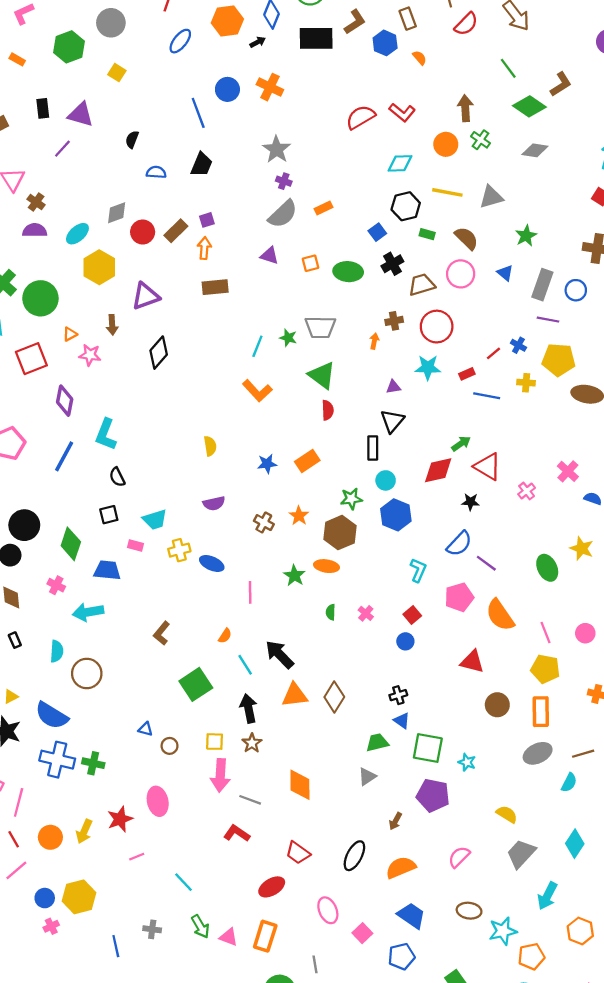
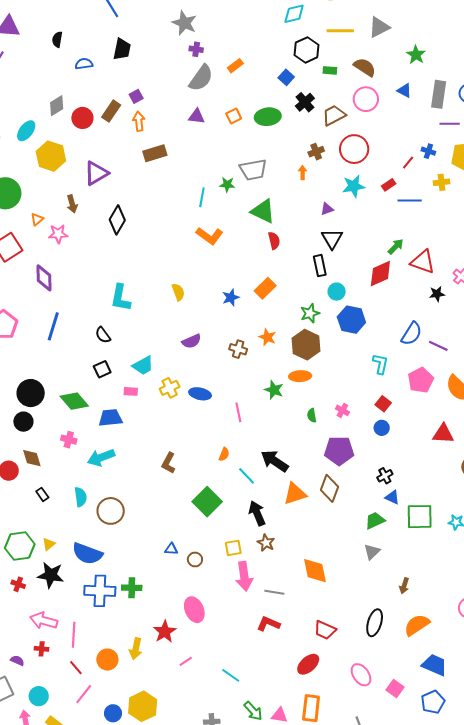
cyan L-shape: (106, 434) -> (120, 298), moved
black star: (470, 502) -> (437, 294), moved
green diamond: (71, 544) -> (74, 401), turned -48
purple pentagon: (433, 795) -> (339, 451), moved

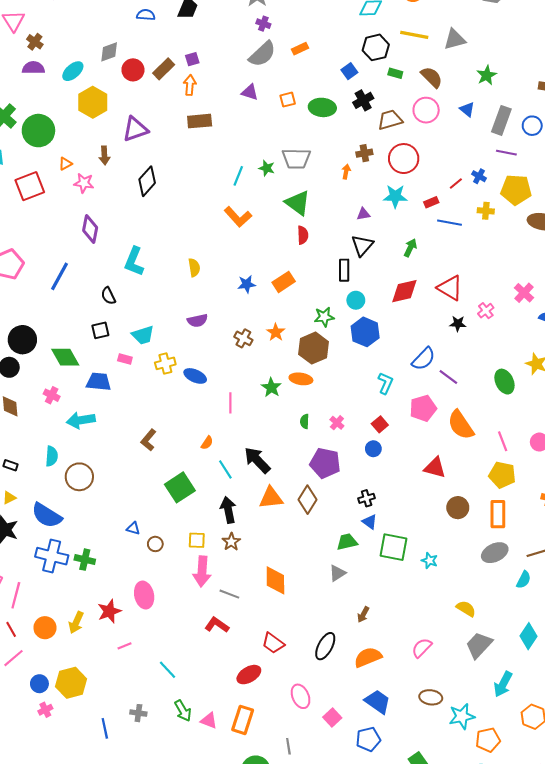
green arrow: (396, 247) -> (410, 248), moved, turned -30
purple diamond: (44, 278) -> (90, 229), moved
black rectangle: (42, 494) -> (10, 465), moved, turned -48

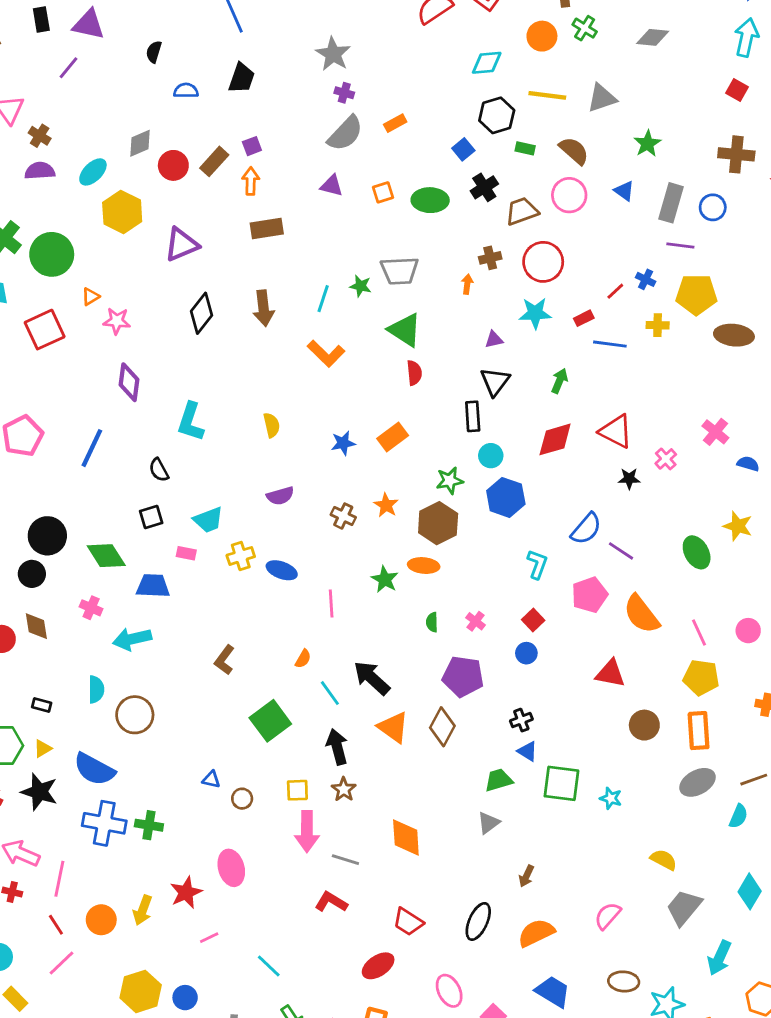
brown arrow: (104, 155) -> (264, 308), moved, size x1.4
orange triangle: (271, 498) -> (393, 727), turned 45
blue circle: (39, 684) -> (185, 998), moved

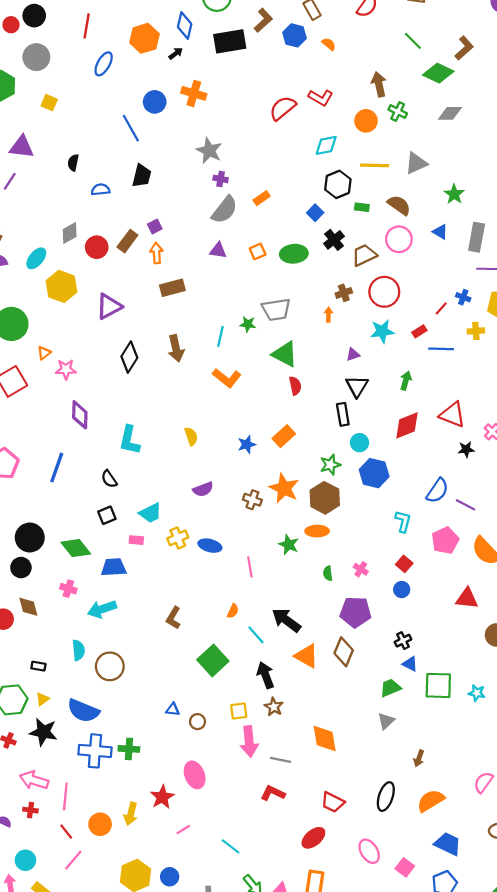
orange star: (386, 505) -> (284, 488), size x1.6

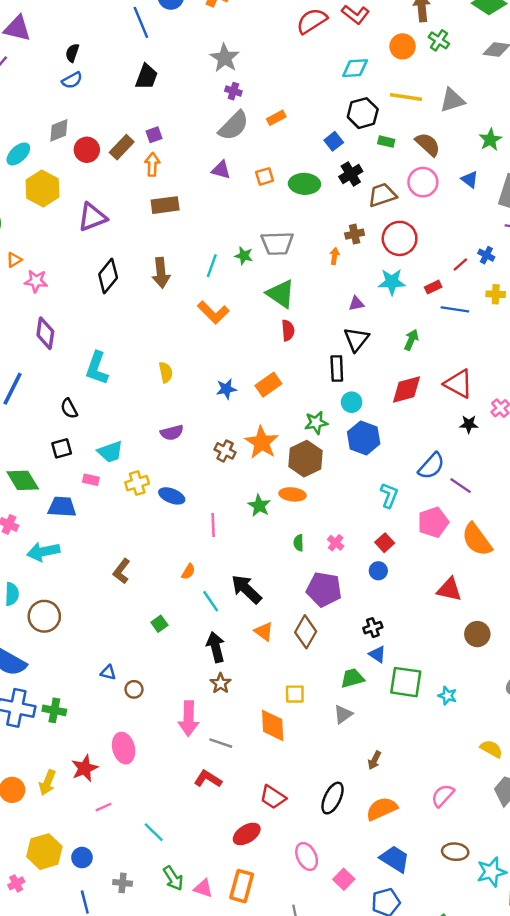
blue semicircle: (100, 190) -> (72, 80), moved, turned 150
orange triangle: (307, 656) -> (264, 631), size x0.7
green square: (213, 660) -> (159, 624), size x0.5
yellow square: (239, 711) -> (295, 694), moved

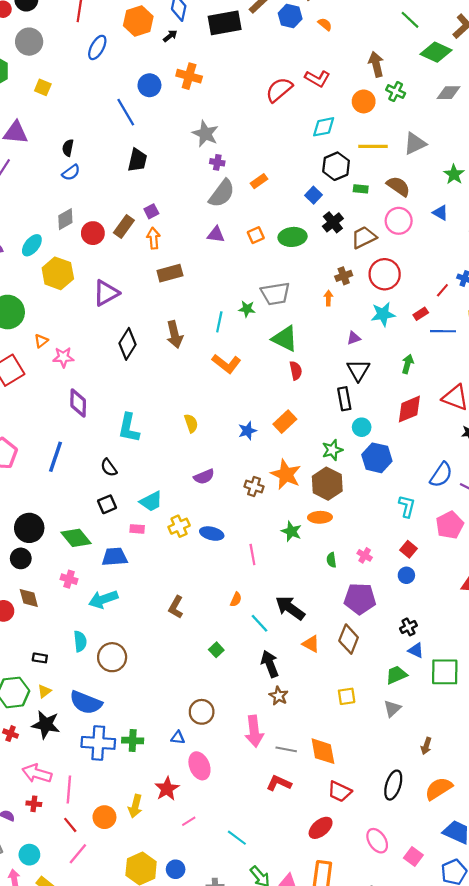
blue triangle: (108, 673) -> (178, 738), moved
brown circle: (134, 689) -> (202, 712), size x1.5
orange diamond: (273, 725) -> (323, 751), moved

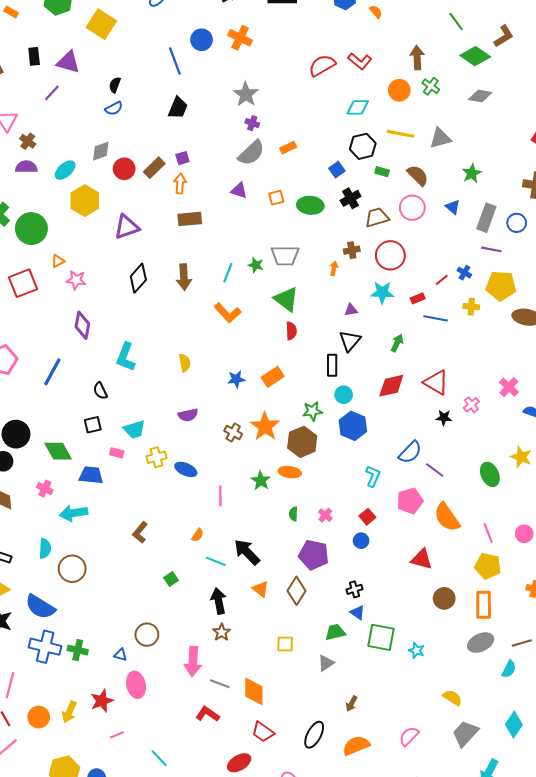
yellow square: (43, 87) -> (101, 24), size x1.8
cyan line: (260, 623) -> (216, 561), turned -36

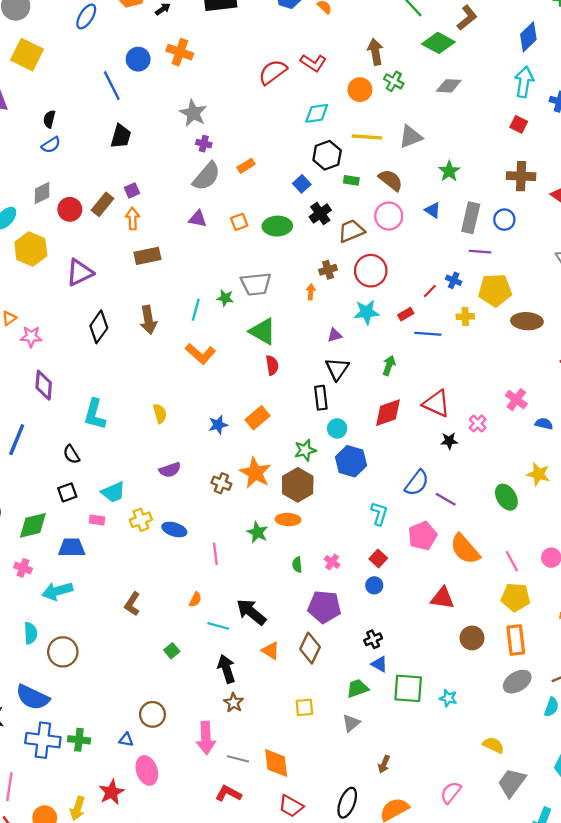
green diamond: (58, 451) -> (33, 525), turned -68

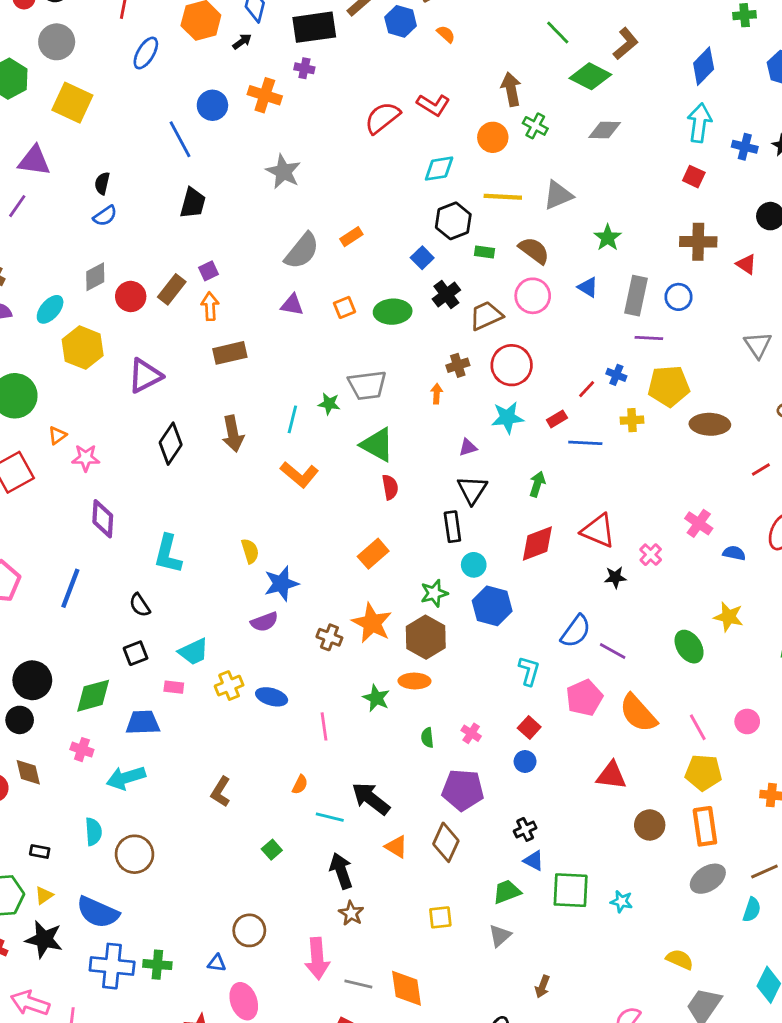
purple cross: (204, 144) -> (304, 68), moved
blue star: (218, 425) -> (281, 584), moved, size x1.4

